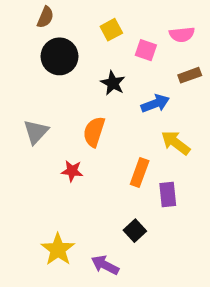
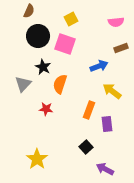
pink square: (146, 50) -> (65, 44), moved, size x1.5
black star: (113, 83) -> (43, 67), moved
purple arrow: (105, 265) -> (105, 169), moved

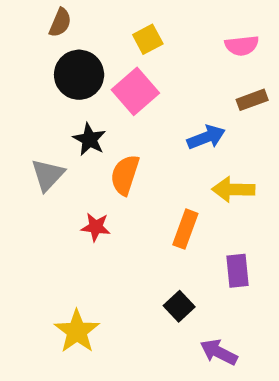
pink square: (65, 44) -> (135, 91), turned 30
yellow arrow: (112, 91) -> (233, 189), turned -36
purple rectangle: (107, 124) -> (238, 271), moved

